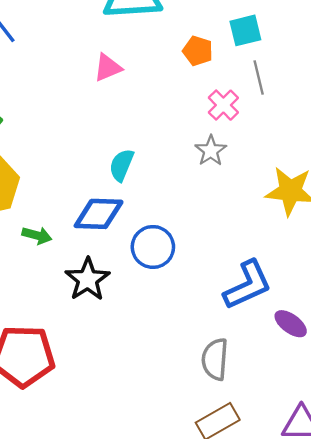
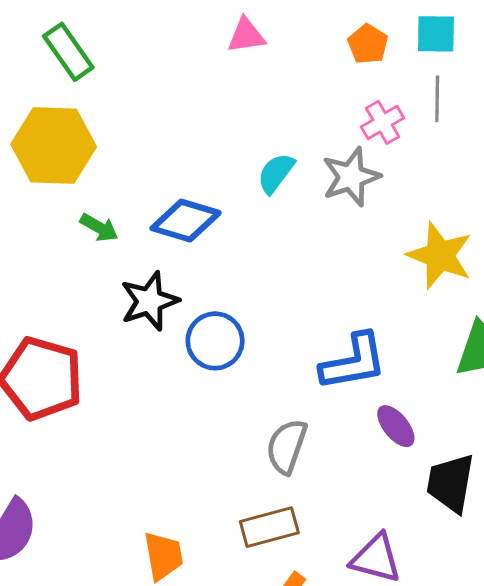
gray star: (211, 151) -> (351, 177), size x1.4
cyan semicircle: (122, 165) -> (276, 173), moved
blue circle: (153, 247) -> (215, 341), moved

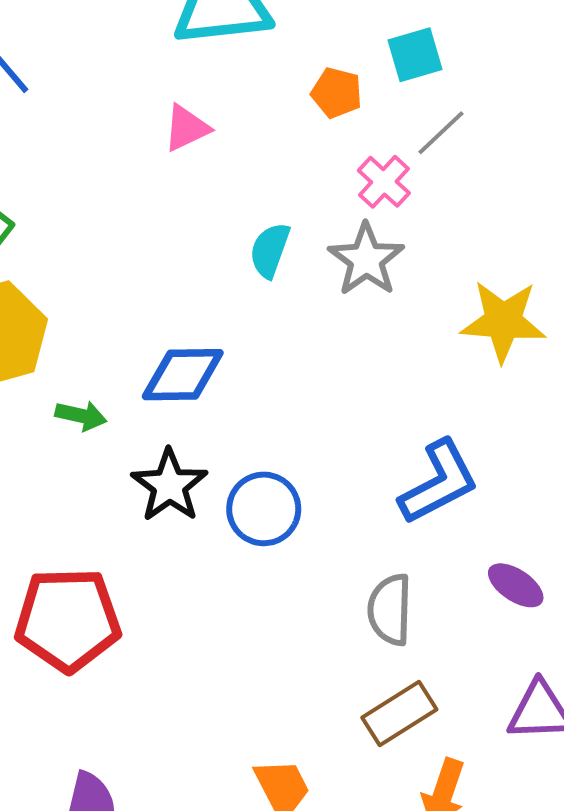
gray line: (437, 99) -> (441, 133), turned 63
cyan semicircle: (276, 173) -> (270, 250), moved
purple ellipse: (396, 426) -> (516, 585), moved

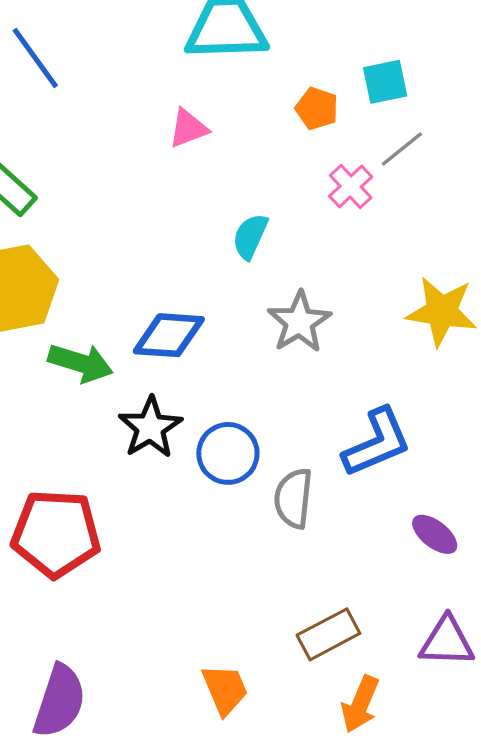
gray star: (366, 260) -> (299, 322), moved
green arrow: (81, 416) -> (81, 363), size x1.5
gray semicircle: (390, 610) -> (293, 498), moved

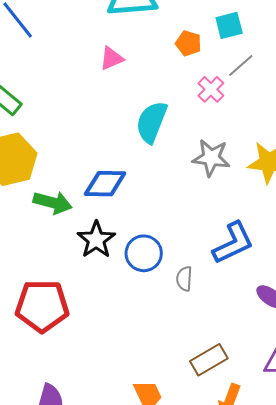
cyan semicircle: (250, 236) -> (152, 122), size x1.5
gray star: (299, 322) -> (211, 158), moved, turned -30
gray semicircle: (293, 498) -> (184, 279), size x0.7

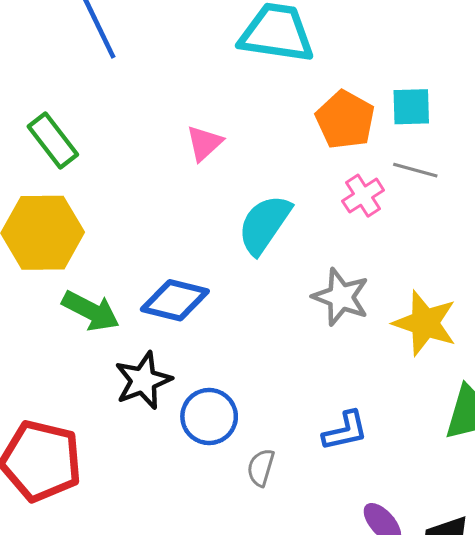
orange pentagon: (188, 43) -> (345, 120), size x1.5
pink triangle: (112, 58) -> (204, 143), moved, turned -32
gray line: (241, 66) -> (415, 170), turned 44
blue L-shape: (233, 243) -> (345, 431), size x0.7

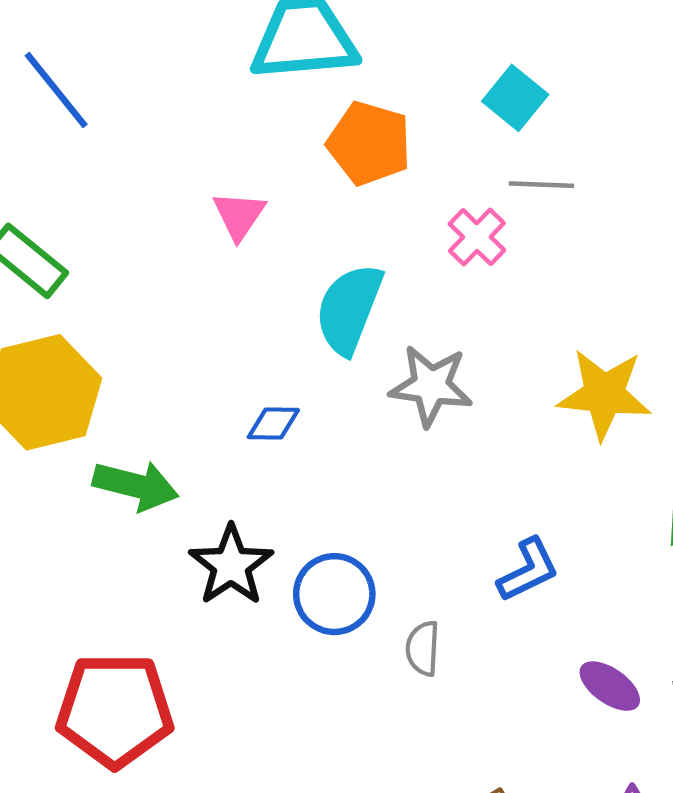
cyan square: (411, 107) -> (515, 98), turned -36
orange pentagon: (345, 120) -> (369, 143), moved
gray star: (341, 297) -> (431, 386), moved
blue diamond: (175, 300) -> (273, 424), moved, size x0.6

